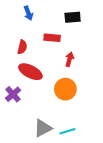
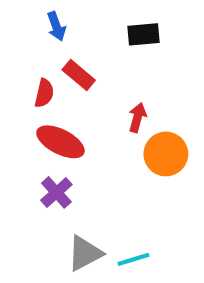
red rectangle: (52, 38) -> (79, 75), moved, turned 35
orange circle: (65, 89) -> (166, 154), moved
purple cross: (13, 94) -> (56, 192), moved

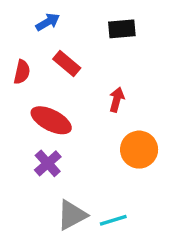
blue arrow: (56, 26) -> (48, 22), turned -100
red semicircle: (44, 93) -> (22, 72), moved
orange circle: (166, 154) -> (139, 150), moved

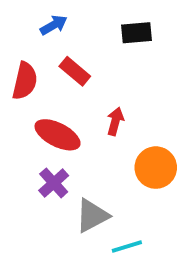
red semicircle: (22, 72) -> (25, 81), size x1.4
red arrow: (117, 100) -> (115, 121), moved
gray triangle: (72, 215) -> (92, 216), moved

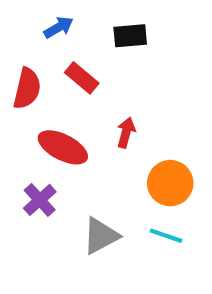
black rectangle: (136, 33) -> (130, 36), moved
purple cross: (54, 183) -> (40, 200), moved
cyan line: (127, 247) -> (166, 236), moved, turned 36

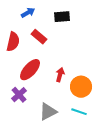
red arrow: (126, 133) -> (60, 75), moved
red ellipse: (63, 147) -> (30, 70), turned -75

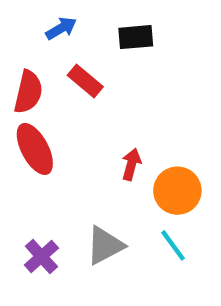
red ellipse: (30, 70) -> (35, 149), moved, turned -70
purple cross: (19, 95) -> (41, 256), moved
cyan line: (79, 112) -> (173, 245), turned 35

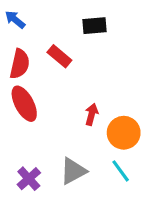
blue arrow: (61, 28) -> (15, 20), moved, turned -110

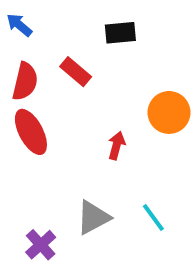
orange circle: (124, 133) -> (169, 112), moved
purple cross: (29, 179) -> (41, 245), moved

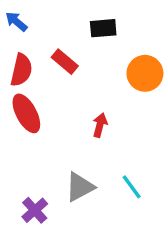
orange circle: (169, 112) -> (145, 73), moved

